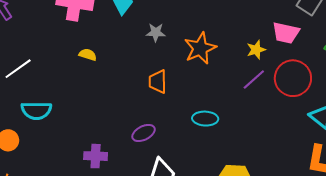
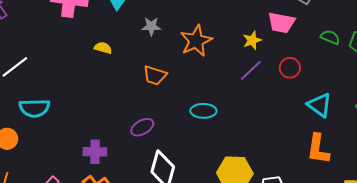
yellow semicircle: (88, 55) -> (103, 48), moved
red circle: (293, 78) -> (290, 68), size x0.6
orange trapezoid: (158, 82) -> (155, 75), turned -70

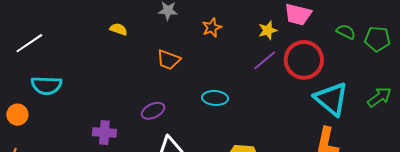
orange star: (196, 41) -> (212, 28), size x0.6
red circle: (290, 68) -> (304, 60), size x1.8
cyan triangle: (319, 105) -> (331, 99), size x1.4

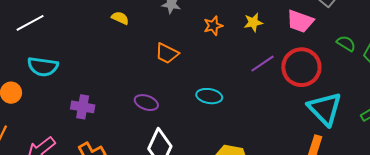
yellow star: (268, 30) -> (253, 22), moved
purple ellipse: (153, 111) -> (146, 103), turned 40
purple cross: (104, 133) -> (83, 107), moved

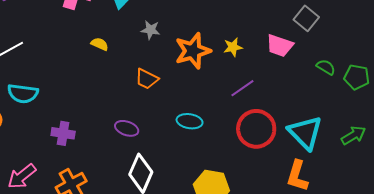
orange star: (213, 26) -> (193, 51), size x1.8
red circle: (301, 67) -> (256, 129), moved

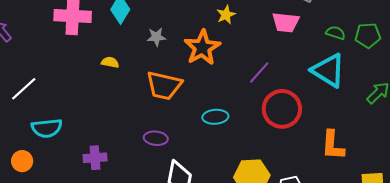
yellow star: (233, 47) -> (226, 15), moved
orange trapezoid: (147, 79) -> (164, 85), size x1.5
cyan triangle: (305, 133) -> (328, 70), moved

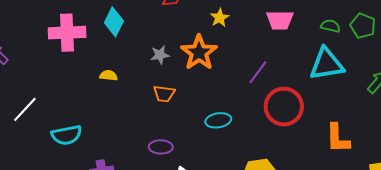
green pentagon: (368, 35) -> (363, 26), turned 30
gray star: (156, 37) -> (160, 55), moved
cyan triangle: (328, 70) -> (327, 64), turned -36
orange trapezoid: (164, 85) -> (164, 94), size x0.6
cyan semicircle: (47, 128) -> (67, 135), moved

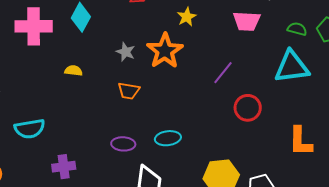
gray star: (160, 55) -> (126, 52), turned 30
red circle: (284, 107) -> (248, 108), size x0.7
cyan ellipse: (218, 120) -> (168, 138), moved

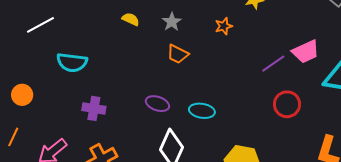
pink trapezoid: (247, 21) -> (306, 52), moved, turned -44
orange star: (165, 51) -> (224, 26), size x0.5
gray star: (126, 52) -> (172, 22), moved

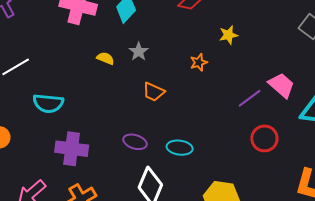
gray star: (172, 22) -> (139, 52), moved
pink trapezoid: (306, 52) -> (281, 85), turned -112
purple cross: (94, 108) -> (72, 149), size x1.4

